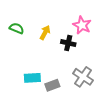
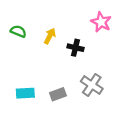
pink star: (82, 25) -> (101, 22), moved
cyan rectangle: (32, 78) -> (25, 93), moved

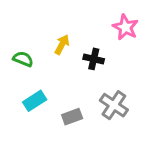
green semicircle: (18, 31) -> (23, 59), moved
cyan rectangle: (25, 93) -> (35, 101), moved, turned -30

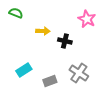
yellow arrow: (62, 45) -> (43, 31), turned 64
green semicircle: (23, 59) -> (16, 13), moved

